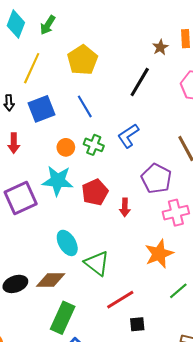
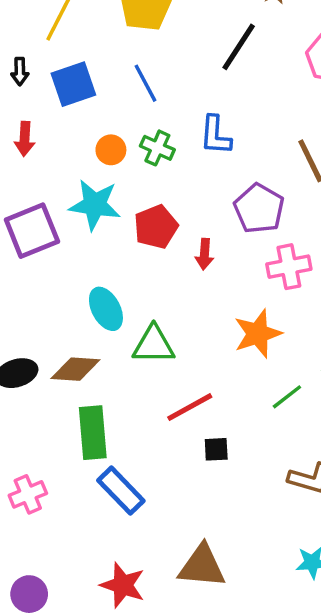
blue L-shape: (128, 136) -> (215, 135), turned -55
green triangle: (97, 263) -> (154, 345), turned -40
green rectangle: (63, 318) -> (93, 433), turned -32

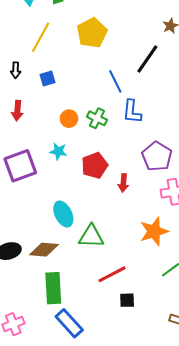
blue line: (145, 83) -> (115, 81), moved
blue square: (73, 84) -> (48, 79), size x0.6
cyan star: (95, 205) -> (58, 151), size x0.6

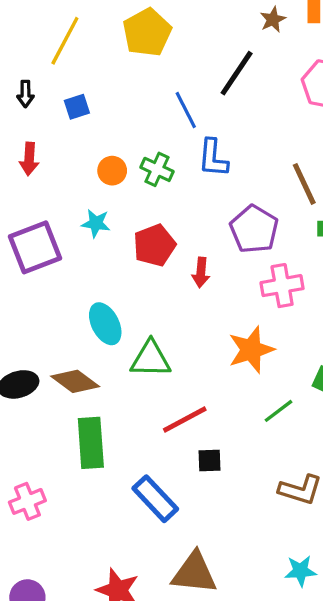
brown diamond: (44, 250) -> (75, 381), turned 32
blue rectangle: (69, 323) -> (155, 499), moved

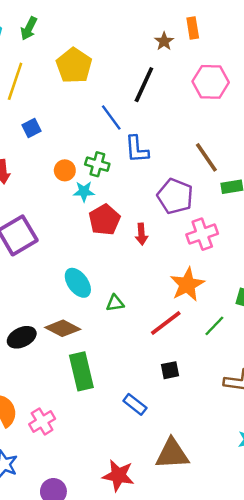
cyan star: (96, 223) -> (84, 191), moved
green triangle: (151, 359) -> (115, 303), size x0.6
red line: (185, 419) -> (166, 323), moved
blue rectangle: (155, 499) -> (135, 404), size x0.7

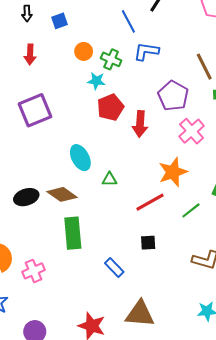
blue L-shape: (137, 149) -> (146, 51), turned 95
orange circle: (65, 170) -> (84, 51), moved
red arrow: (141, 234) -> (140, 124), size x1.4
pink cross: (202, 234) -> (192, 131), turned -30

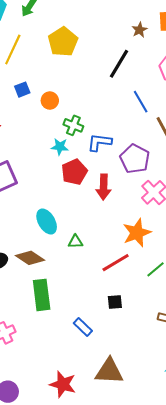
blue line: (128, 21) -> (141, 102), moved
orange circle: (84, 51) -> (50, 101), moved
blue L-shape: (146, 51) -> (99, 142), moved

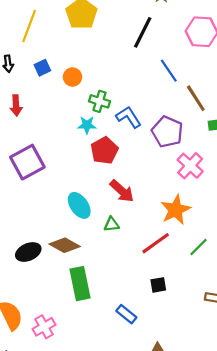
blue L-shape: (99, 142) -> (129, 117), turned 55
red arrow: (104, 187) -> (122, 191), moved, turned -45

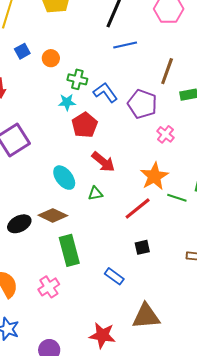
blue line: (169, 71) -> (125, 45), moved, turned -65
brown line: (196, 98) -> (167, 71), turned 56
pink cross: (190, 166) -> (165, 134), size x0.7
green line: (198, 247) -> (177, 198), moved, turned 66
pink cross: (44, 327) -> (49, 287), moved

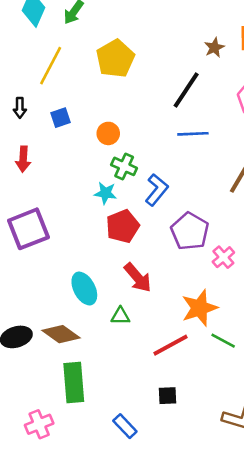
orange circle: (51, 58) -> (108, 133), moved
blue L-shape: (105, 92) -> (157, 190), turned 65
purple pentagon: (142, 104) -> (190, 231), moved

